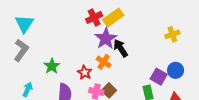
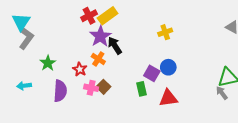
gray L-shape: (21, 50) -> (26, 38), moved
cyan arrow: (27, 89) -> (24, 86), turned -120

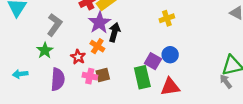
gray L-shape: (26, 38) -> (54, 25), moved
black arrow: (115, 46) -> (114, 32), turned 48
brown square: (103, 87) -> (103, 75), turned 32
green rectangle: (142, 89) -> (142, 77), size x1.5

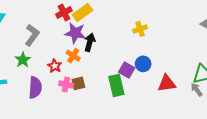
purple star: (99, 23) -> (75, 33), turned -30
red triangle: (170, 87) -> (167, 83), moved

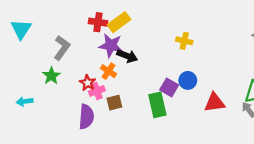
red cross: (64, 12) -> (98, 22), turned 35
yellow cross: (140, 29) -> (184, 41), turned 32
black arrow: (90, 42) -> (127, 56), turned 96
pink cross: (66, 84) -> (97, 91), moved, turned -32
purple semicircle: (35, 88) -> (86, 117), moved

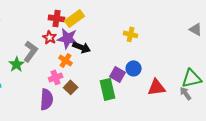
gray L-shape: (62, 48) -> (31, 51), moved
red star: (88, 83) -> (50, 37), moved
brown square: (114, 103) -> (71, 87), turned -32

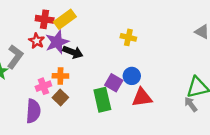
purple star: (68, 38) -> (57, 42), turned -30
orange cross: (66, 60) -> (60, 76), moved, turned -32
red triangle: (157, 87) -> (142, 97), moved

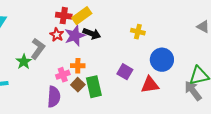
black arrow: (73, 52) -> (92, 34), moved
blue circle: (132, 76) -> (162, 60), moved, size x1.5
green rectangle: (102, 100) -> (94, 87), moved
gray arrow: (191, 104) -> (193, 91), size x1.5

